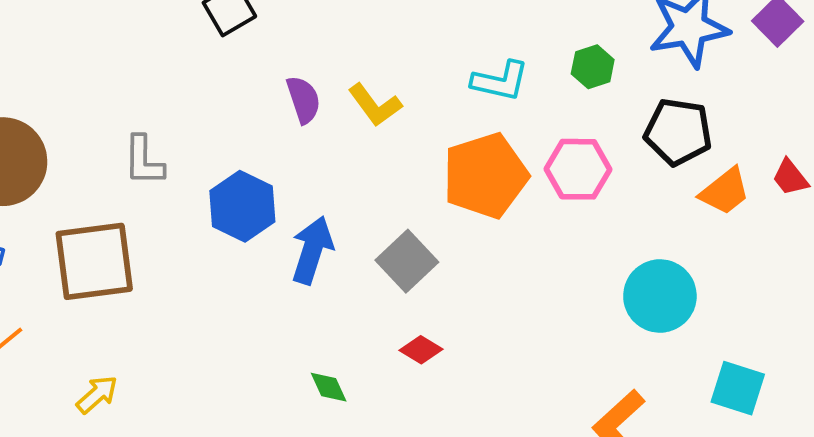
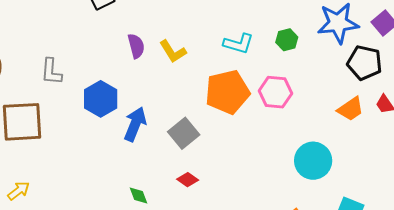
black pentagon: (678, 132) -> (365, 63), moved

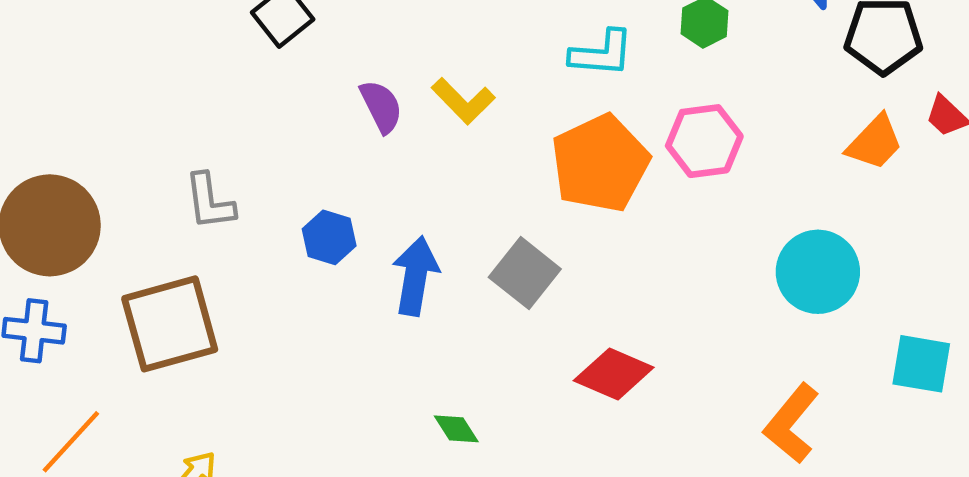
blue hexagon: (101, 99) -> (329, 237), size x0.7
red diamond: (188, 180) -> (614, 374), moved, size x1.6

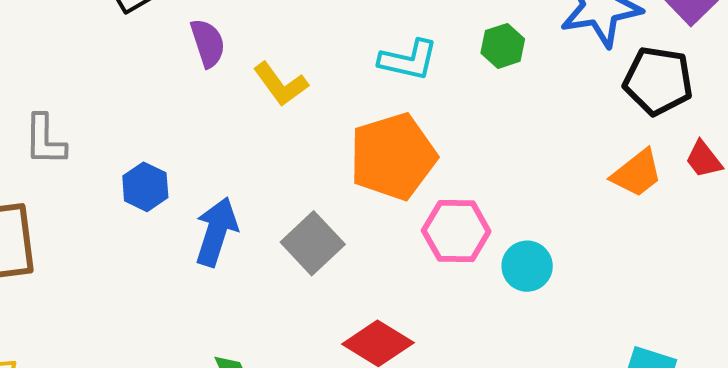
purple semicircle: (381, 106) -> (208, 43), moved
pink hexagon: (704, 141) -> (456, 231), moved
cyan circle: (818, 272) -> (527, 266), moved, size x0.7

